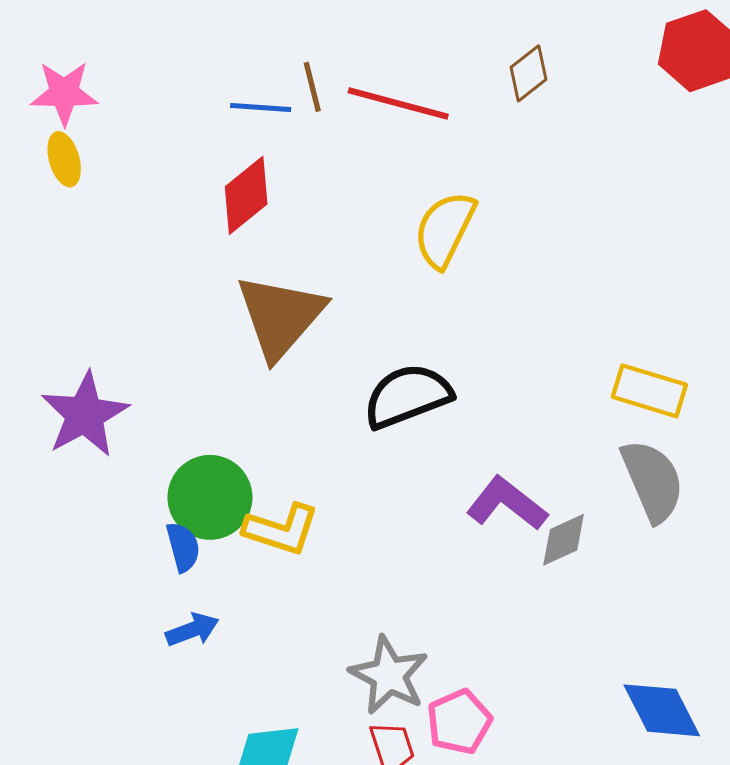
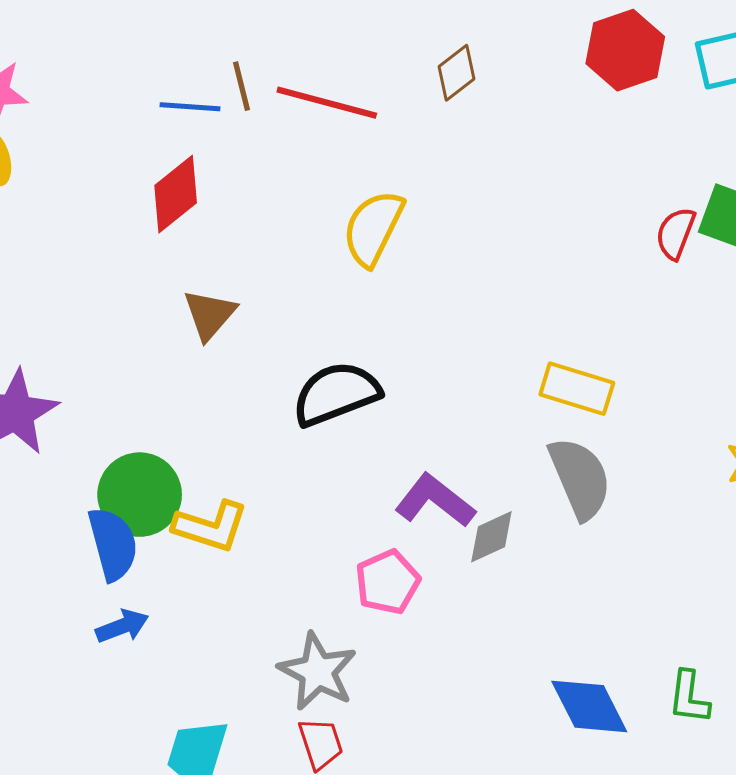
brown triangle: (280, 316) -> (210, 315), size x0.6
blue semicircle: (183, 547) -> (113, 544), size x1.5
pink pentagon: (459, 722) -> (388, 582), moved

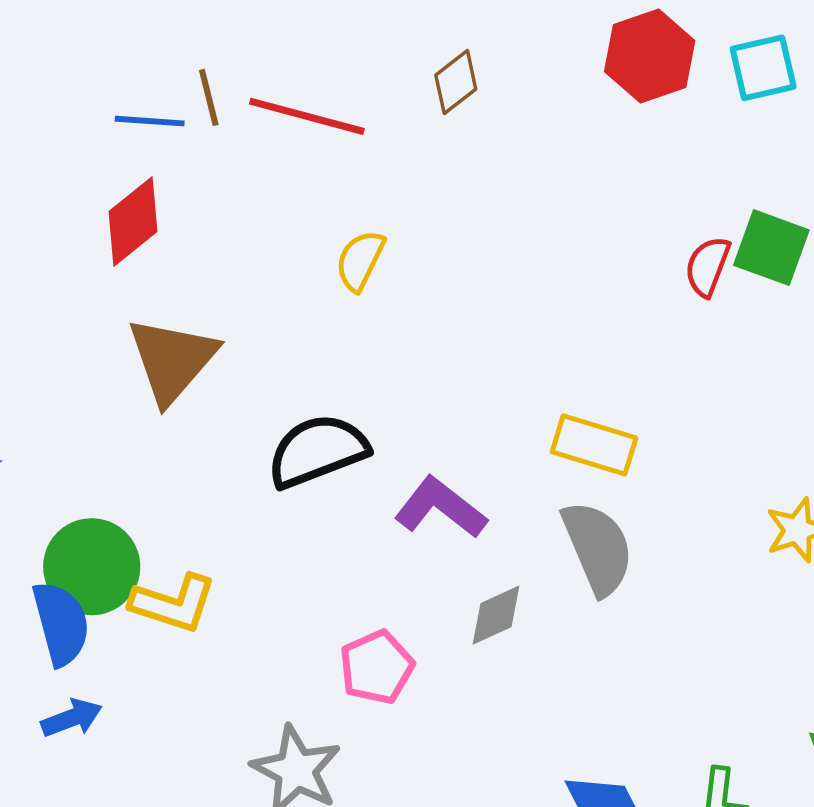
yellow semicircle: (373, 228) -> (360, 261), size x0.7
brown triangle: (210, 315) -> (172, 360), size x1.5
purple L-shape: (435, 501) -> (440, 508), moved

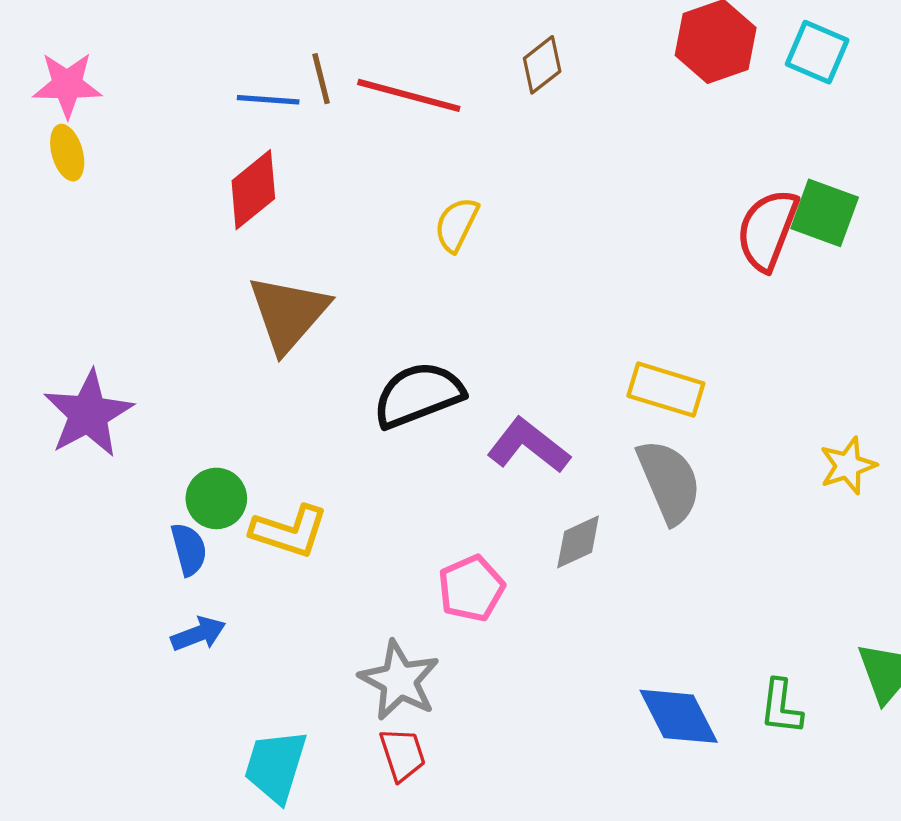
cyan square: (763, 68) -> (817, 52), turned 36
red semicircle: (708, 266) -> (767, 230), size x1.5
green circle: (92, 567) -> (216, 498), size x0.7
blue semicircle: (61, 623) -> (189, 549), size x0.7

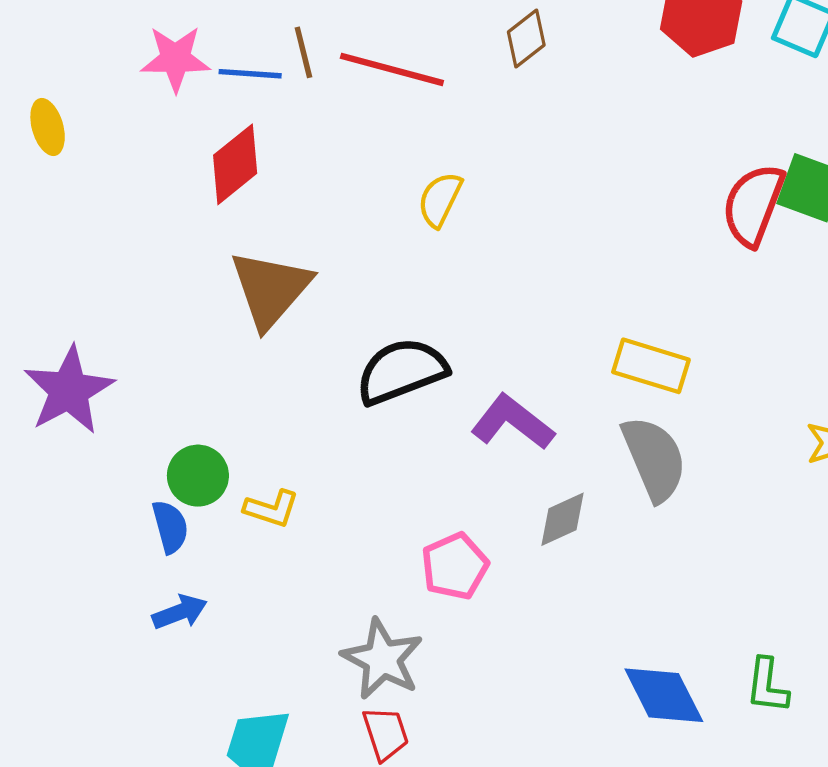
pink star: (67, 85) -> (176, 59), moved
yellow L-shape: (289, 531) -> (271, 509), size x0.7

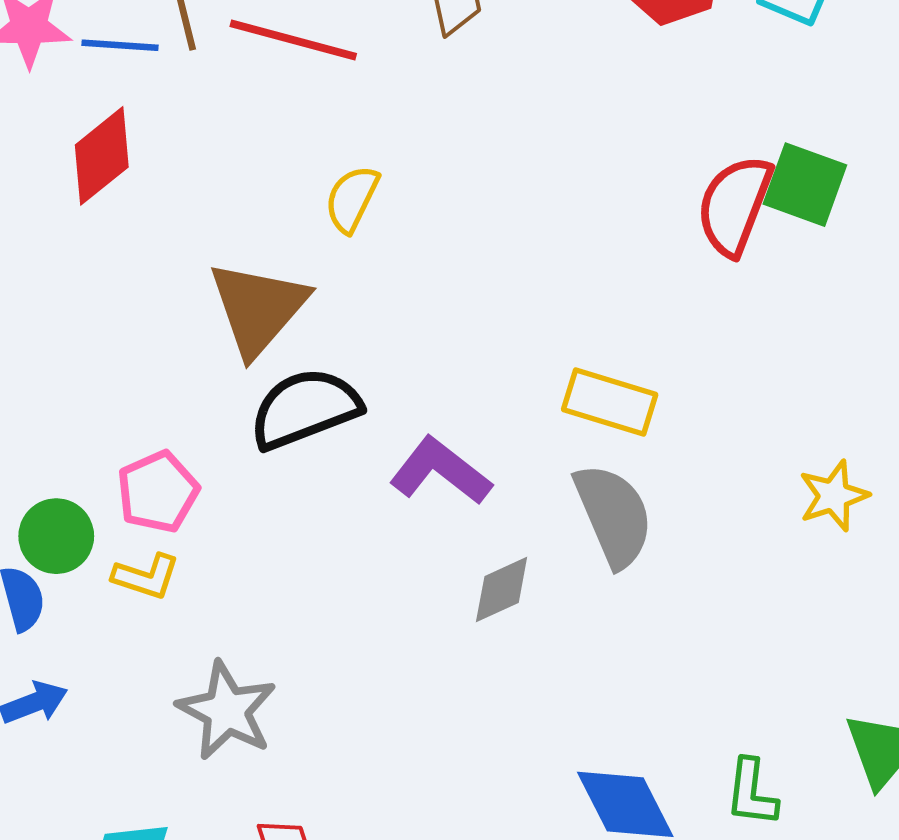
brown triangle: (270, 289) -> (258, 308), moved
pink pentagon: (455, 566) -> (158, 492), moved
gray star: (382, 659) -> (227, 711), moved

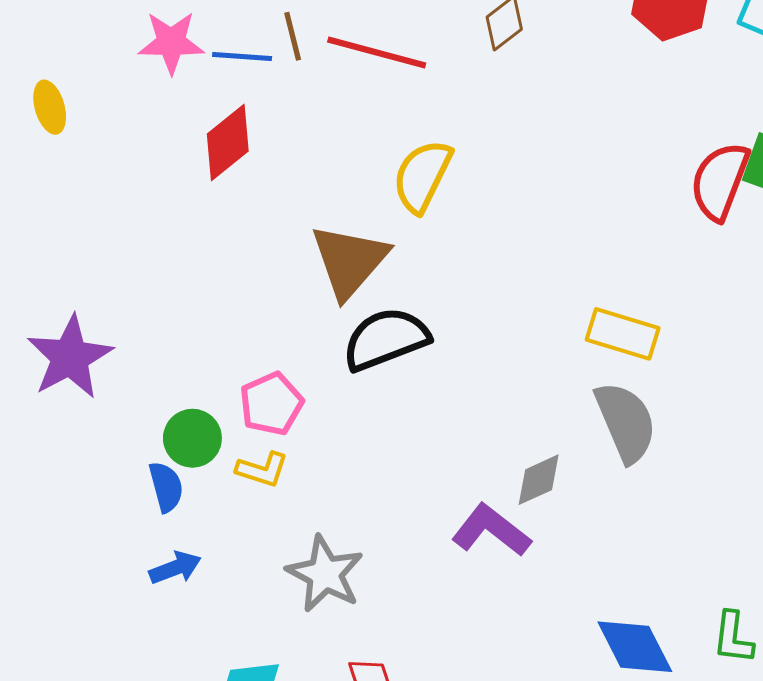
yellow semicircle: (352, 199) -> (422, 176), size x1.4
purple L-shape: (440, 471) -> (491, 530), moved

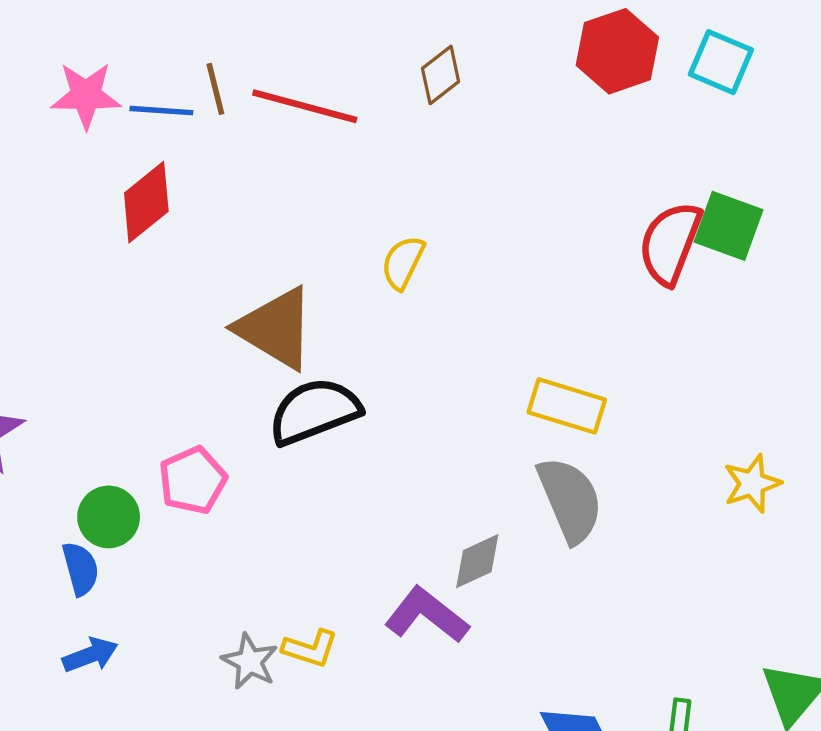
yellow semicircle: (422, 176) -> (403, 263), moved, size x0.7
brown triangle: (349, 261) -> (276, 328), turned -40
yellow L-shape: (262, 470) -> (310, 648), moved
gray star: (325, 574) -> (250, 661), size x0.7

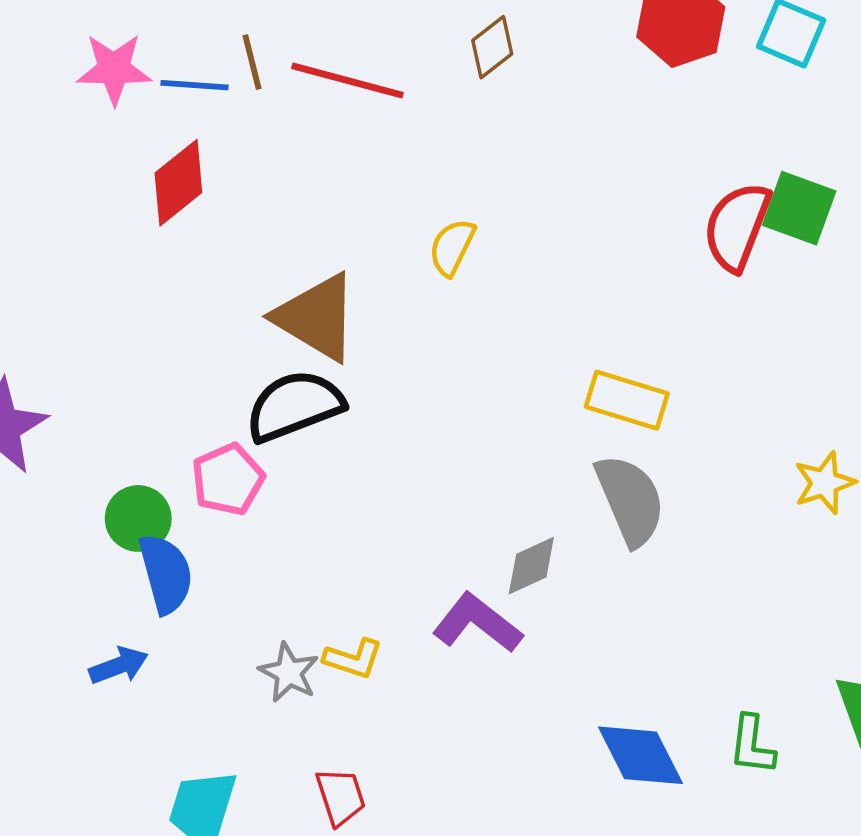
black semicircle: (314, 411) -> (295, 406), moved
blue semicircle: (81, 569) -> (166, 574), moved, size x1.4

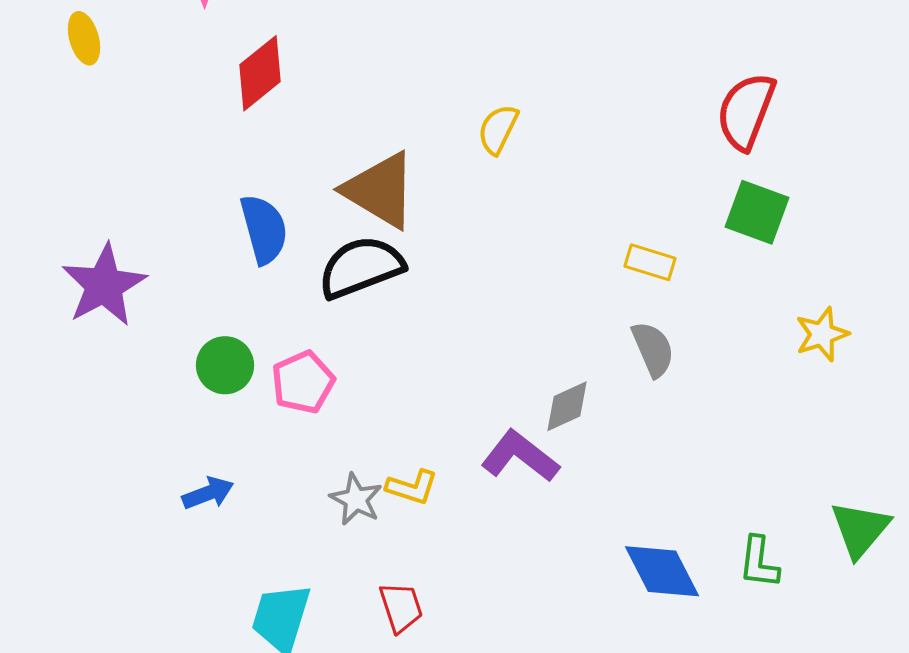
green square: (799, 208) -> (757, 212), moved
yellow rectangle: (627, 400) -> (650, 262), size x0.7
pink pentagon: (228, 479) -> (303, 382), moved
gray semicircle: (630, 500) -> (653, 349), size x0.7
blue semicircle: (166, 574) -> (264, 229), moved

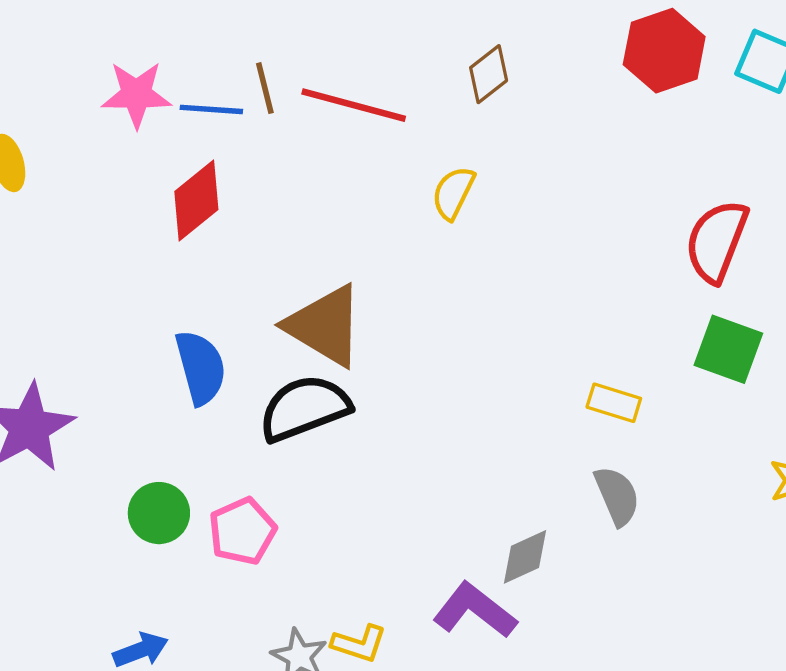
yellow semicircle: (498, 129) -> (453, 193), moved

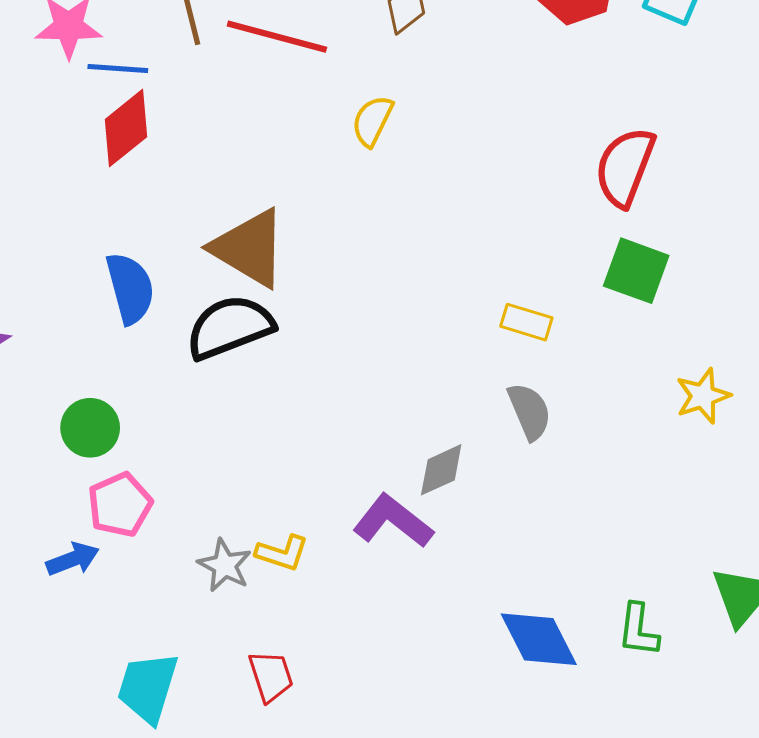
blue line: (211, 109) -> (118, 68), moved
pink pentagon: (242, 531) -> (120, 505), moved

